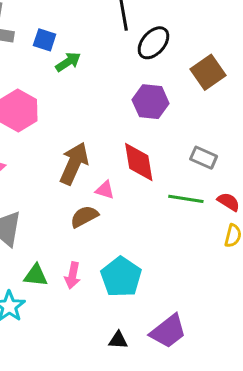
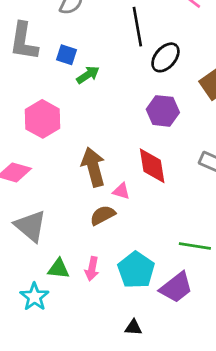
brown arrow: (74, 164) -> (93, 167), turned -39
green line: (186, 199) -> (195, 246), moved
purple trapezoid: (168, 331) -> (176, 287), moved

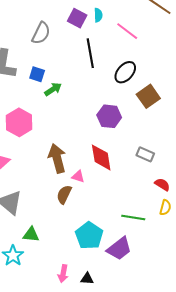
black ellipse: (165, 57) -> (125, 72), moved
brown semicircle: (103, 215) -> (64, 194), turned -36
pink arrow: (92, 269) -> (63, 274), moved

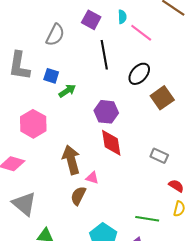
cyan semicircle: (98, 15) -> (122, 17), moved
purple hexagon: (109, 116) -> (106, 112), moved
red diamond: (101, 157) -> (111, 143), moved

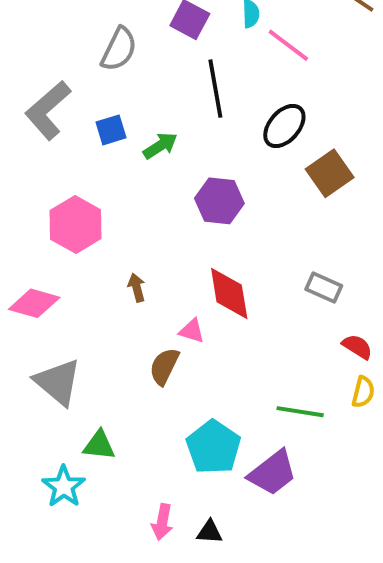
gray L-shape: (19, 66) -> (48, 110), turned 40
blue square: (51, 76) -> (111, 130), turned -35
green arrow: (67, 91) -> (160, 146), moved
red diamond: (111, 143) -> (229, 293), moved
brown arrow: (71, 160) -> (137, 288), moved, size x0.5

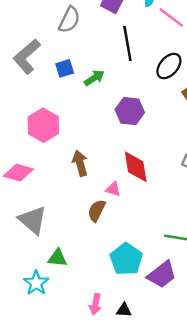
brown arrow: (137, 288) -> (80, 163), size x1.5

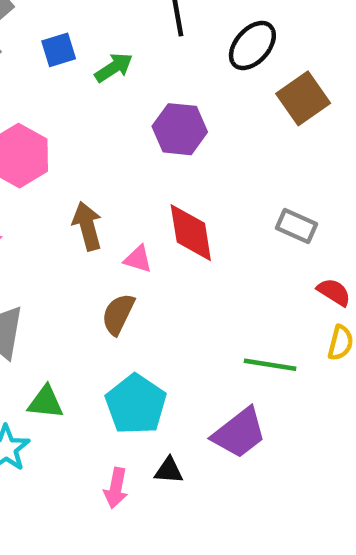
pink triangle: (113, 189) -> (138, 259), moved
cyan pentagon: (126, 259) -> (136, 404), moved
black triangle: (124, 310) -> (169, 470), moved

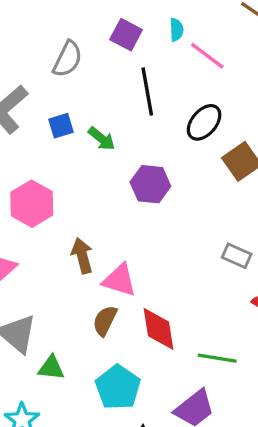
green arrow: (114, 68) -> (102, 139), turned 72
red diamond: (191, 233) -> (159, 329), moved
pink triangle: (138, 259) -> (120, 280), size x1.6
green triangle: (45, 402) -> (51, 368), moved

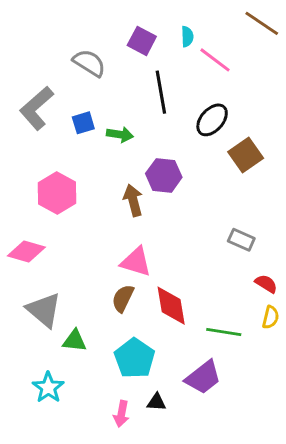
gray semicircle: (68, 59) -> (89, 63), turned -84
green arrow: (102, 139) -> (120, 135), turned -30
brown arrow: (82, 256) -> (133, 200), moved

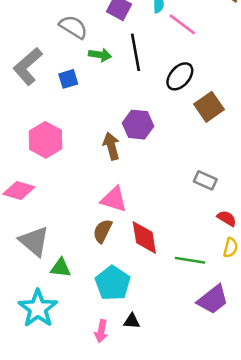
green arrow: (120, 135) -> (100, 55), moved
purple trapezoid: (203, 377) -> (213, 300), moved
cyan star: (48, 388) -> (38, 308), size x1.4

